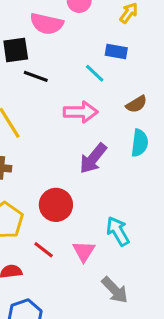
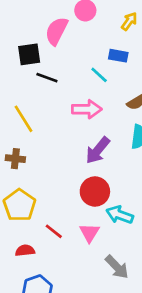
pink semicircle: (47, 24) -> (57, 31), turned 104
red circle: (56, 205) -> (95, 192), moved
cyan arrow: (118, 231) -> (120, 215), turned -40

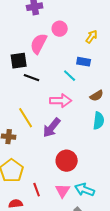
yellow line: (24, 119) -> (26, 118), moved
purple arrow: (98, 150) -> (52, 128), moved
cyan arrow: (120, 215) -> (85, 190), moved
red line: (54, 231) -> (37, 190), turned 32

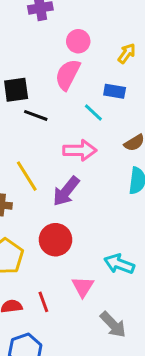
pink semicircle: (39, 44) -> (68, 75), moved
red circle: (67, 161) -> (56, 240), moved
red line: (37, 190) -> (43, 302), moved
cyan arrow: (85, 190) -> (119, 264), moved

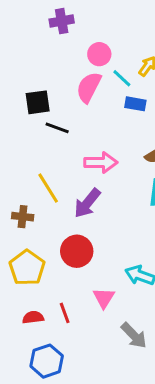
cyan line: (93, 112) -> (122, 78), moved

